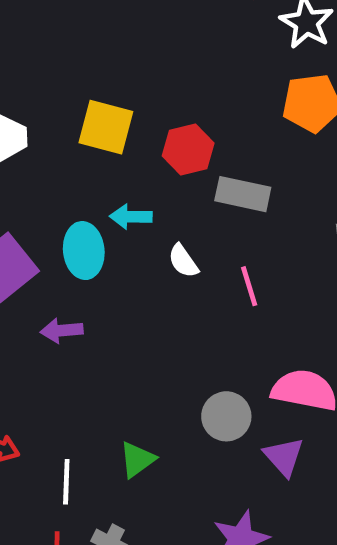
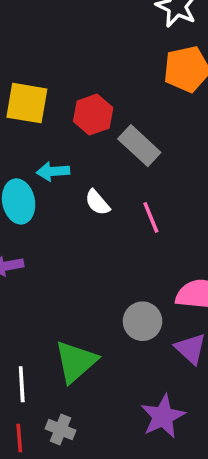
gray rectangle: (243, 194) -> (139, 146), turned 36
green triangle: (137, 460) -> (76, 362), size x1.5

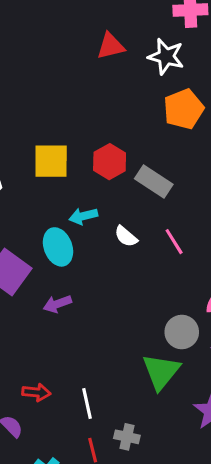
green triangle: (76, 362) -> (161, 372), moved

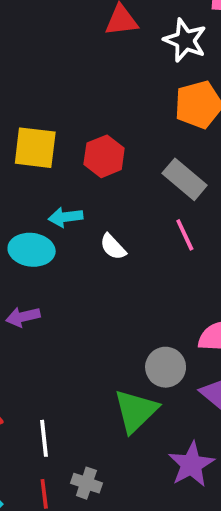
gray rectangle: (154, 182) -> (185, 179), moved
pink line: (174, 242) -> (185, 235), moved
cyan ellipse: (58, 247) -> (32, 250), turned -69

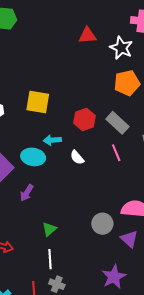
red hexagon: (104, 156) -> (84, 119), moved
purple arrow: (23, 317) -> (27, 193), turned -48
green triangle: (136, 411) -> (49, 229), moved, size x0.6
white line: (44, 438) -> (50, 259), moved

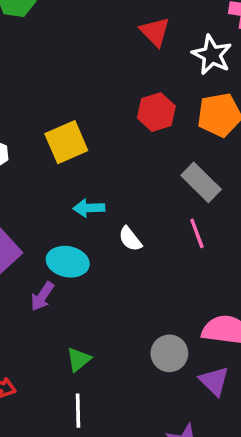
red triangle: (87, 35) -> (155, 32), turned 48
yellow square: (38, 102) -> (66, 142), turned -35
red hexagon: (84, 119) -> (156, 112), moved
cyan ellipse: (33, 157) -> (68, 262), moved

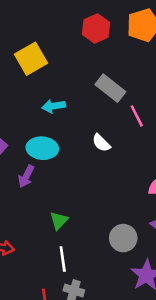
gray rectangle: (201, 182) -> (110, 88), moved
white semicircle: (130, 239) -> (101, 143), moved
gray circle: (169, 353) -> (123, 238), moved

